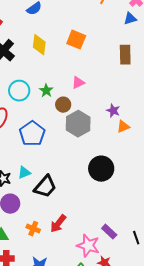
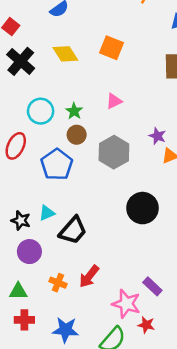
yellow diamond: (39, 45) -> (65, 54), turned -40
brown circle: (63, 105) -> (77, 135), moved

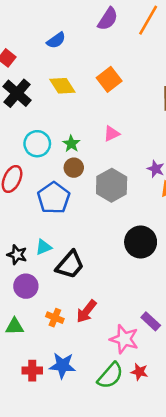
orange square: (111, 48) -> (109, 79), turned 30
red cross: (24, 320) -> (32, 371), moved
red star: (146, 325) -> (139, 372), moved

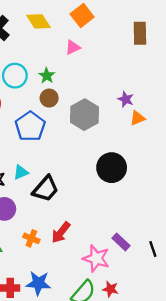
pink triangle: (112, 134) -> (73, 47), moved

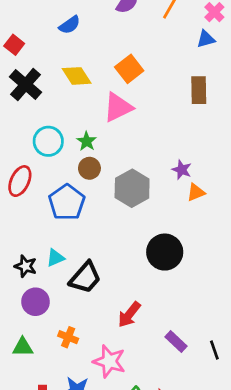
pink triangle: (73, 47) -> (118, 107), size x1.6
red arrow: (61, 232) -> (129, 315), moved
pink star: (96, 258) -> (109, 361), moved

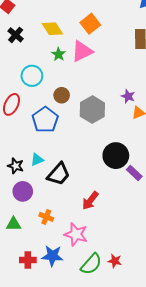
black cross: (26, 84) -> (16, 35), size x0.7
green star: (87, 141) -> (59, 54), moved
purple rectangle: (176, 341) -> (134, 173), moved

